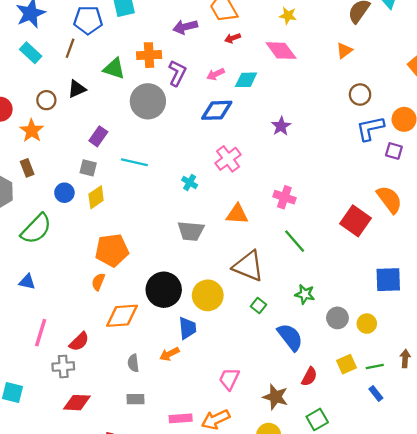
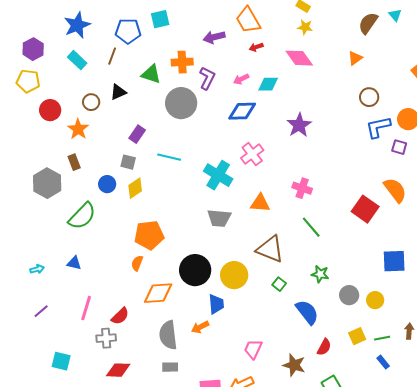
purple star: (281, 126) -> (299, 125), size x1.4
cyan cross: (190, 183) -> (218, 175), size x2.0
gray semicircle: (133, 363) -> (168, 335), size x1.8

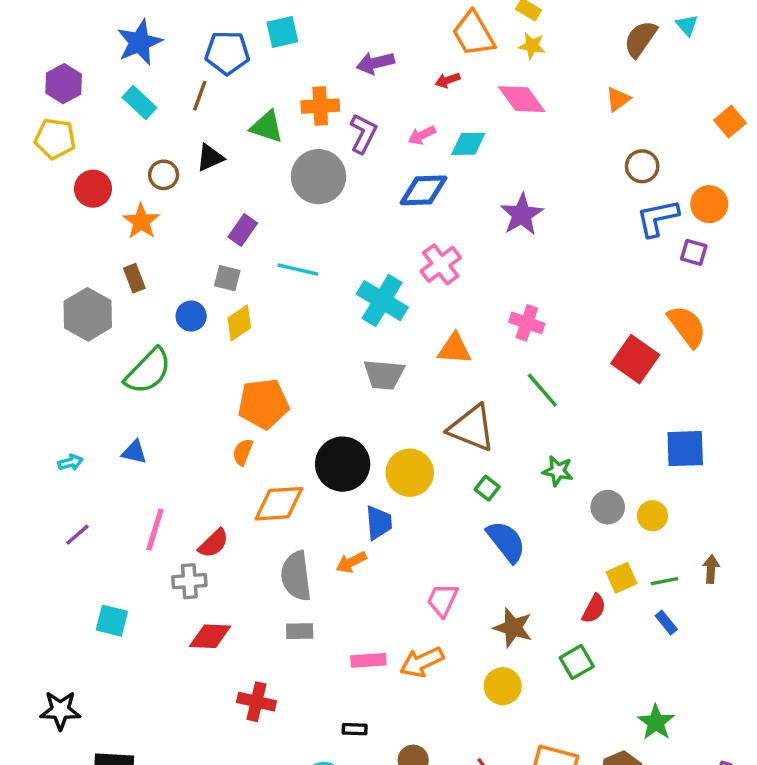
orange trapezoid: (248, 20) -> (473, 34), moved
blue semicircle: (307, 312) -> (506, 542), moved
red semicircle: (324, 347) -> (594, 609), moved

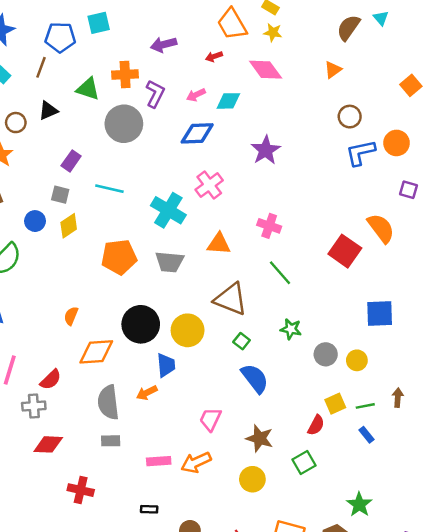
purple square: (694, 252) -> (409, 190), moved
orange pentagon: (263, 404) -> (119, 257), moved

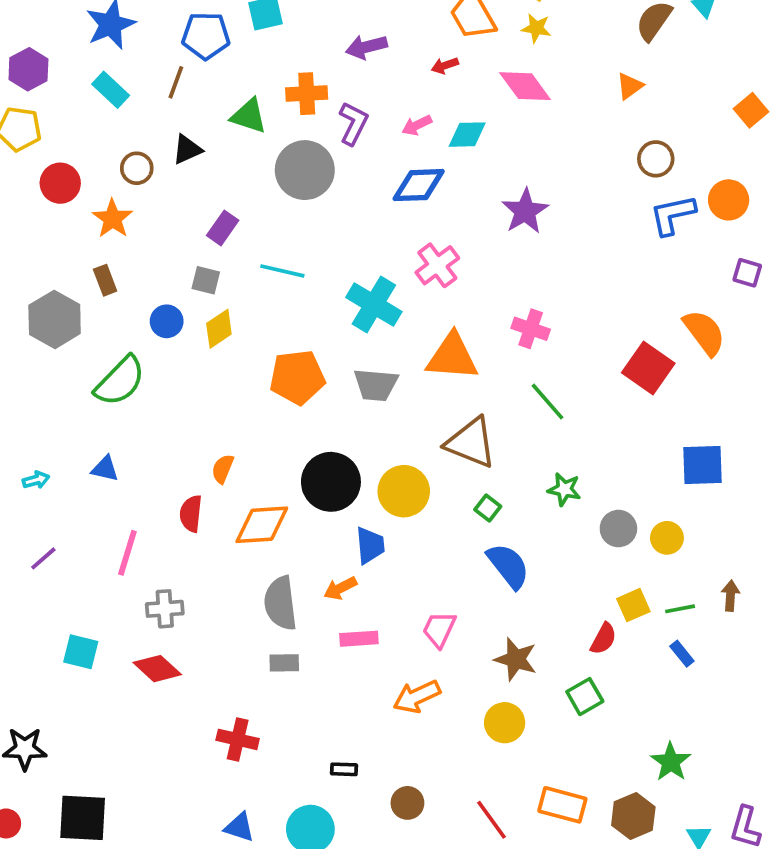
orange triangle: (219, 244) -> (452, 357), size x1.4
red semicircle: (51, 380) -> (191, 514), moved, turned 140
red diamond: (48, 444) -> (157, 669), moved, turned 40
pink rectangle: (159, 461) -> (359, 639), moved

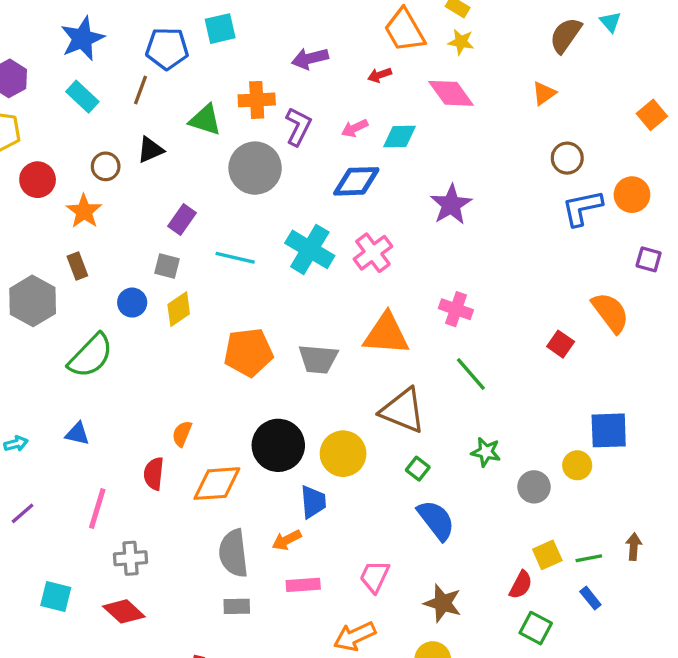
cyan cross: (374, 304) -> (310, 249), moved
red square: (648, 368) -> (561, 344), size x0.6
yellow circle: (667, 538) -> (577, 465), moved
green square: (585, 697) -> (536, 628), moved, turned -32

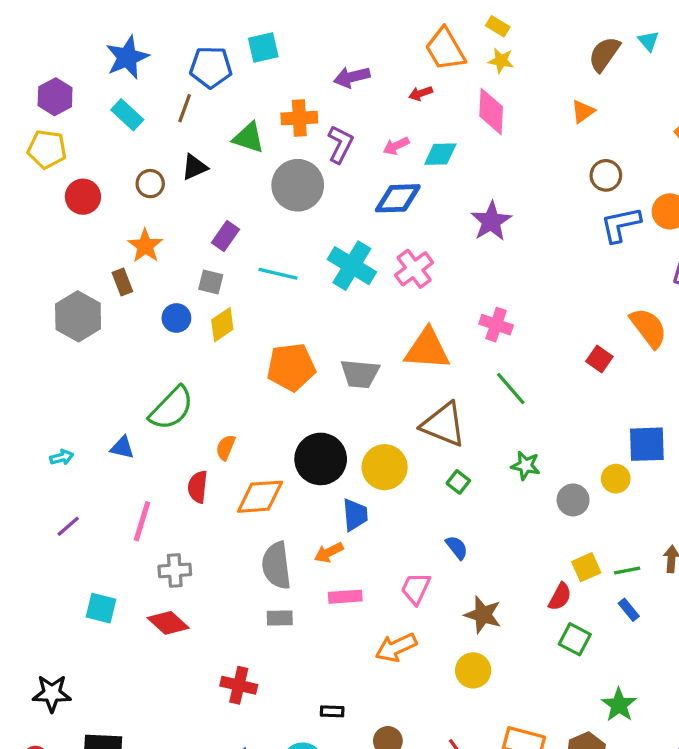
pink diamond: (451, 93) -> (491, 111), turned 39
orange star: (84, 211) -> (145, 246), moved
green semicircle: (91, 356) -> (171, 408), moved
blue semicircle: (436, 520) -> (457, 547), moved, size x0.6

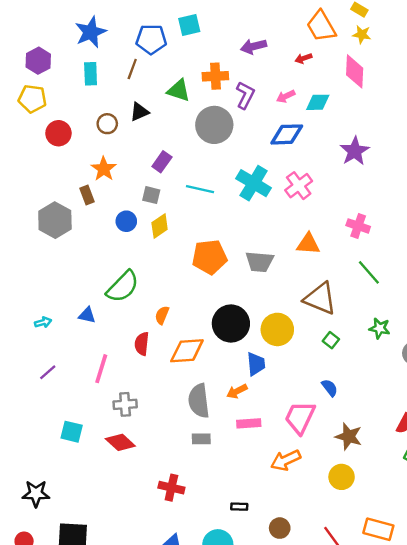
cyan rectangle: (127, 115) -> (91, 74), turned 45
orange triangle: (427, 349) -> (308, 244), size x0.7
pink trapezoid: (416, 588) -> (300, 417), size x1.4

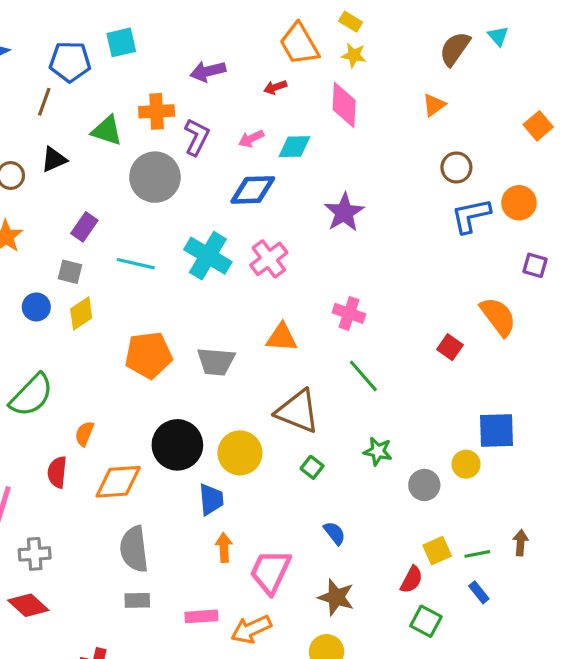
blue semicircle: (330, 388) -> (335, 533), moved
orange arrow: (237, 391) -> (224, 548), moved, turned 114
pink rectangle: (249, 423) -> (201, 616), moved

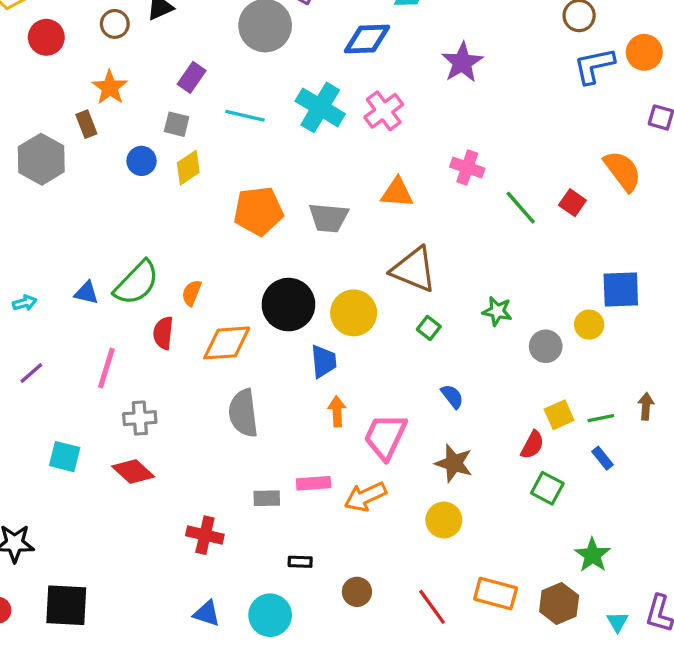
green line: (363, 376) -> (521, 208), moved
green semicircle: (31, 395) -> (136, 283), moved
gray rectangle: (137, 600) -> (267, 498), moved

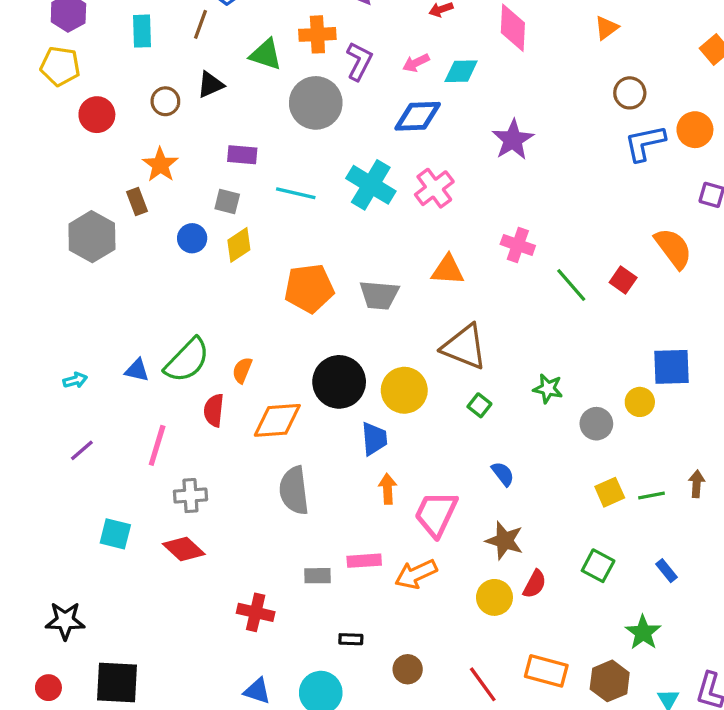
purple rectangle: (192, 77) -> (242, 155), turned 60
red semicircle: (532, 445) -> (535, 584), moved
blue rectangle: (602, 458) -> (667, 571), moved

